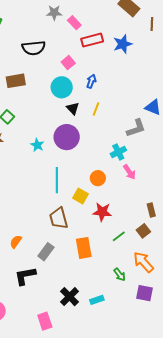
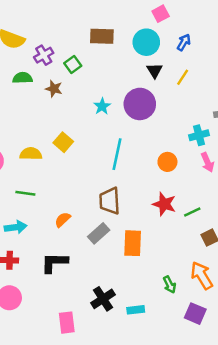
brown rectangle: (16, 81) -> (102, 36), moved
yellow square: (81, 196) -> (63, 142), moved
green line: (119, 236) -> (192, 212), moved
orange semicircle: (16, 242) -> (63, 220), moved
gray rectangle: (46, 252) -> (99, 233), moved

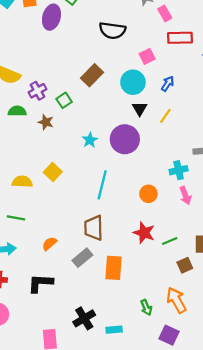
brown rectangle: (102, 36) -> (92, 75), turned -50

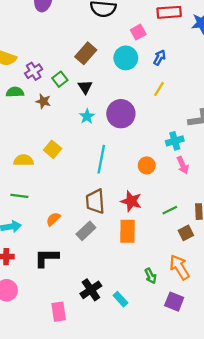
black triangle: (140, 109) -> (85, 87), moved
red star: (144, 233) -> (131, 201), moved
orange rectangle: (113, 268) -> (127, 231), moved
cyan rectangle: (114, 330) -> (120, 299), turned 56

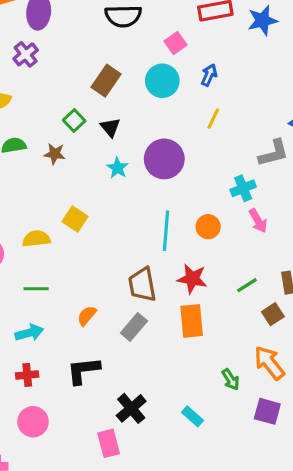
purple cross: (34, 71) -> (26, 54), moved
cyan line: (101, 159) -> (166, 231), moved
black cross: (91, 290) -> (131, 408), moved

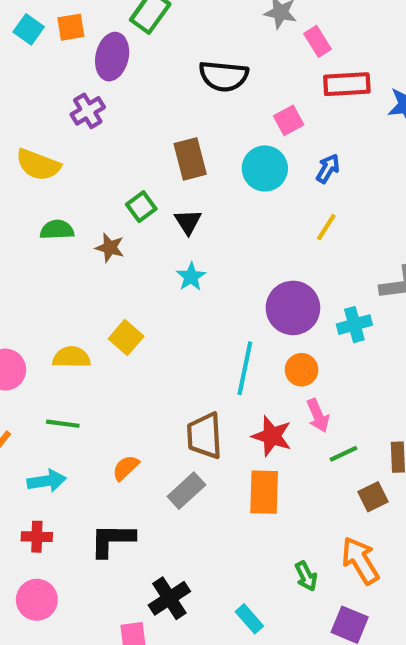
brown rectangle: (106, 81) -> (190, 159), turned -56
purple circle: (164, 159) -> (293, 308), moved
pink arrow: (258, 221) -> (318, 416), moved

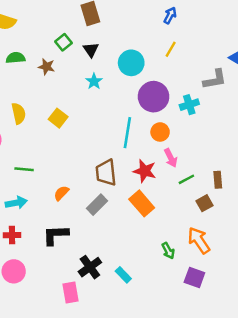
cyan circle: (265, 168) -> (131, 63), moved
yellow semicircle: (72, 357) -> (19, 113), moved, turned 80
orange rectangle: (264, 492) -> (142, 203), turned -40
cyan rectangle: (249, 619) -> (123, 275), moved

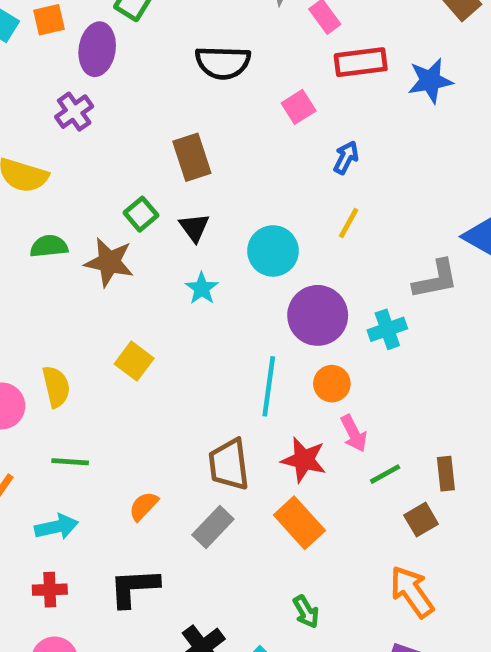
brown star: (46, 67) -> (109, 262), size x1.5
yellow semicircle: (19, 113) -> (56, 387), moved
green arrow: (168, 251) -> (306, 612), moved

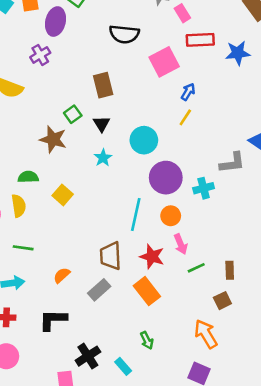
pink square: (299, 107) -> (164, 62), size x1.6
yellow line: (349, 223) -> (185, 117), moved
green semicircle: (49, 246) -> (28, 177), moved
brown square: (421, 520) -> (222, 301), moved

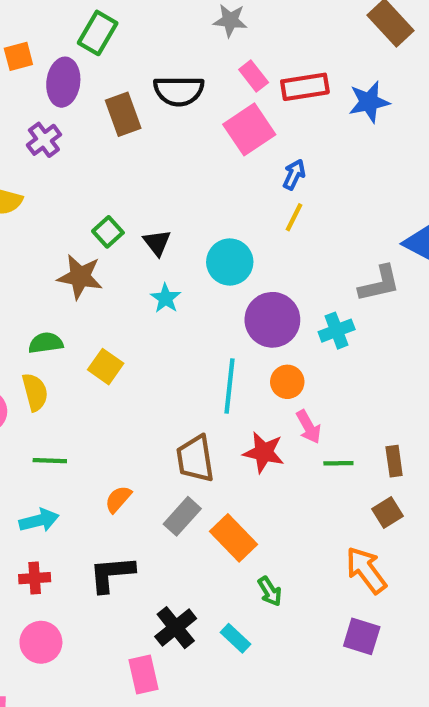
pink rectangle: (182, 13) -> (254, 76), moved
brown rectangle: (103, 85) -> (123, 114), moved
green line: (196, 268) -> (338, 463), turned 30
orange rectangle: (147, 291) -> (234, 538), moved

